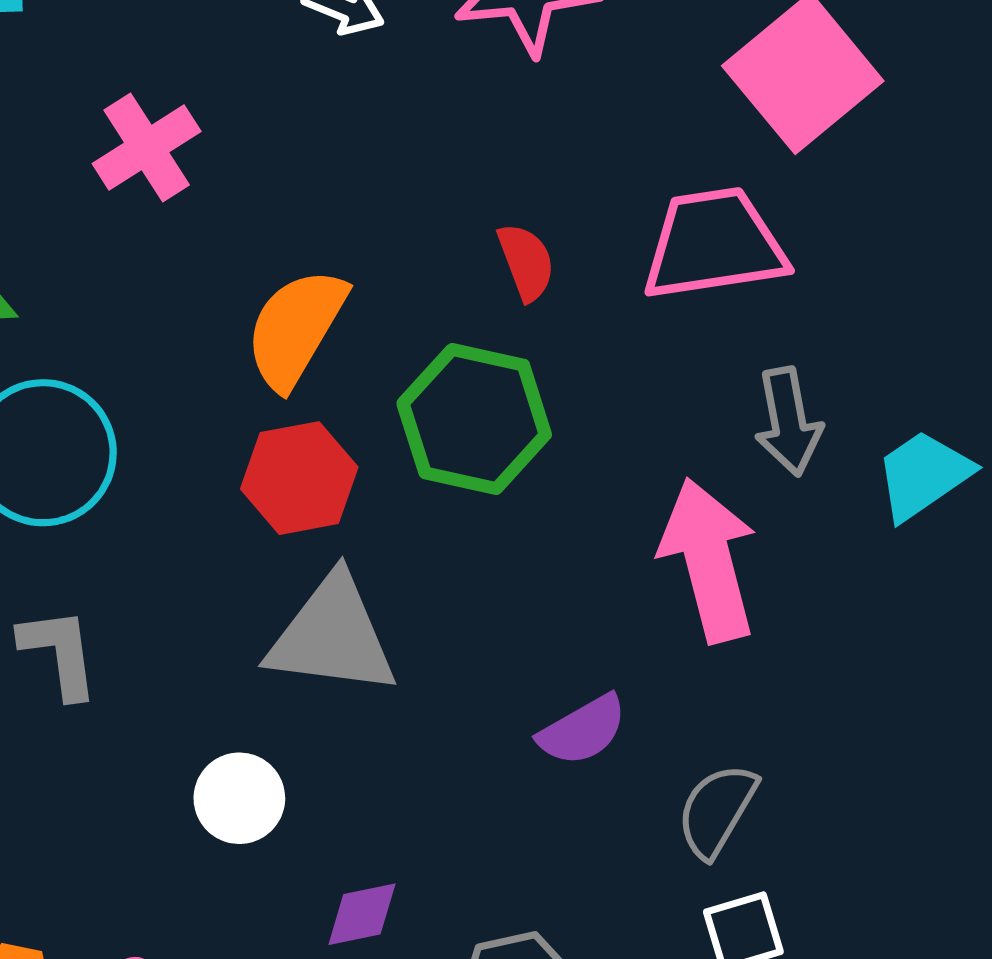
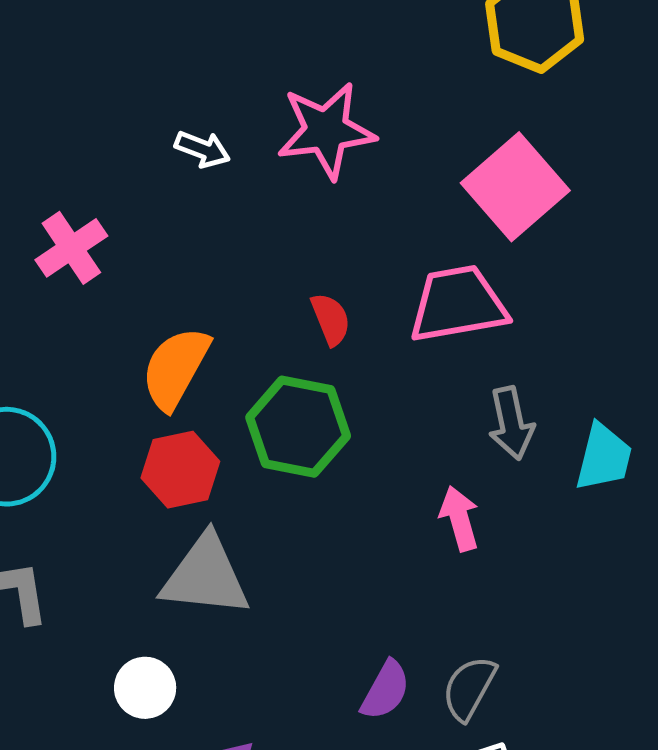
cyan trapezoid: (923, 475) -> (604, 457), turned 140
pink arrow: (709, 560) -> (459, 519), size x0.6
purple semicircle: (583, 730) -> (385, 690), moved, turned -30

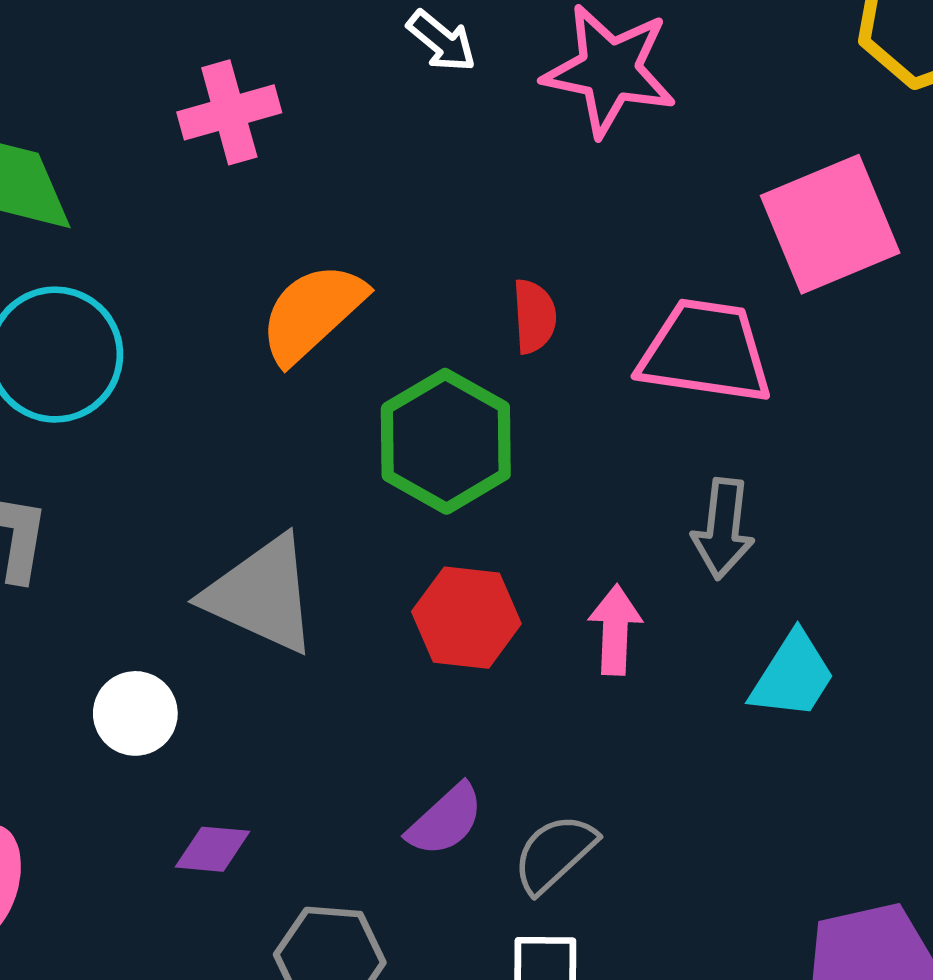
cyan trapezoid: (604, 457) -> (793, 676), moved
red hexagon: (180, 470) -> (466, 618), moved

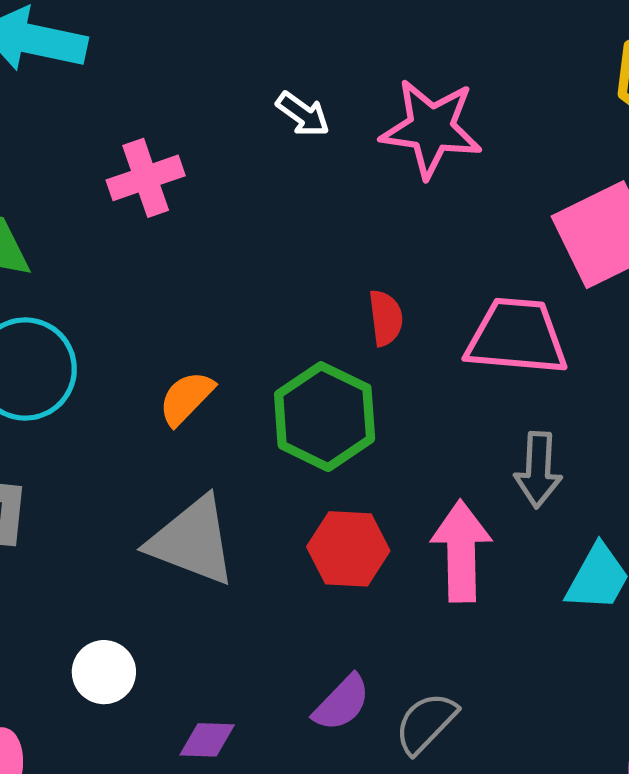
orange semicircle: (312, 313) -> (186, 398), moved, size x0.7
pink arrow: (615, 630) -> (461, 551), size x1.5
white circle: (135, 713) -> (104, 672), moved
purple diamond: (212, 849) -> (207, 740), moved

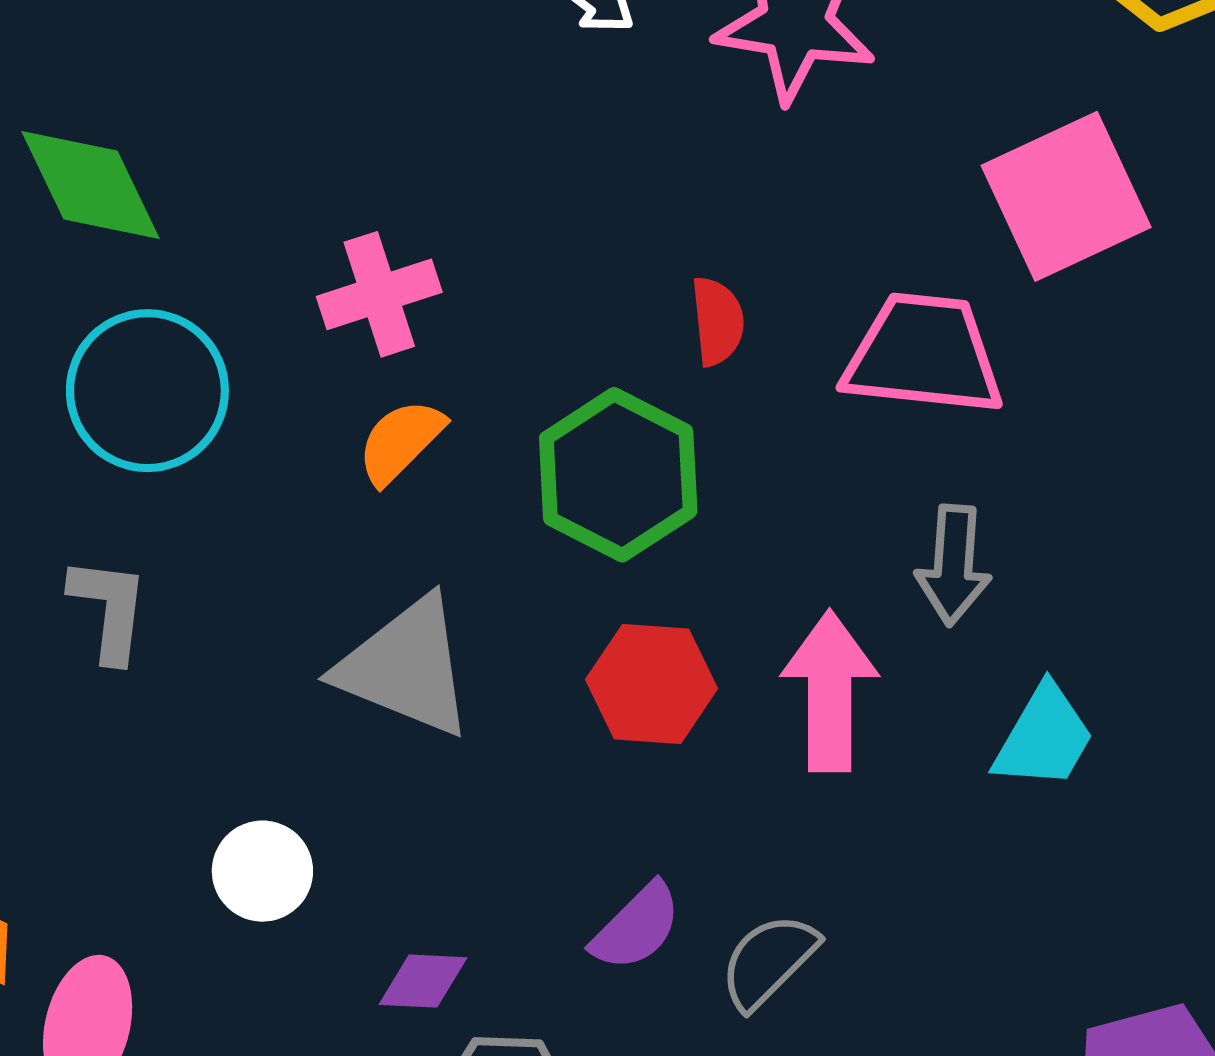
pink cross: (146, 178) -> (379, 294), moved

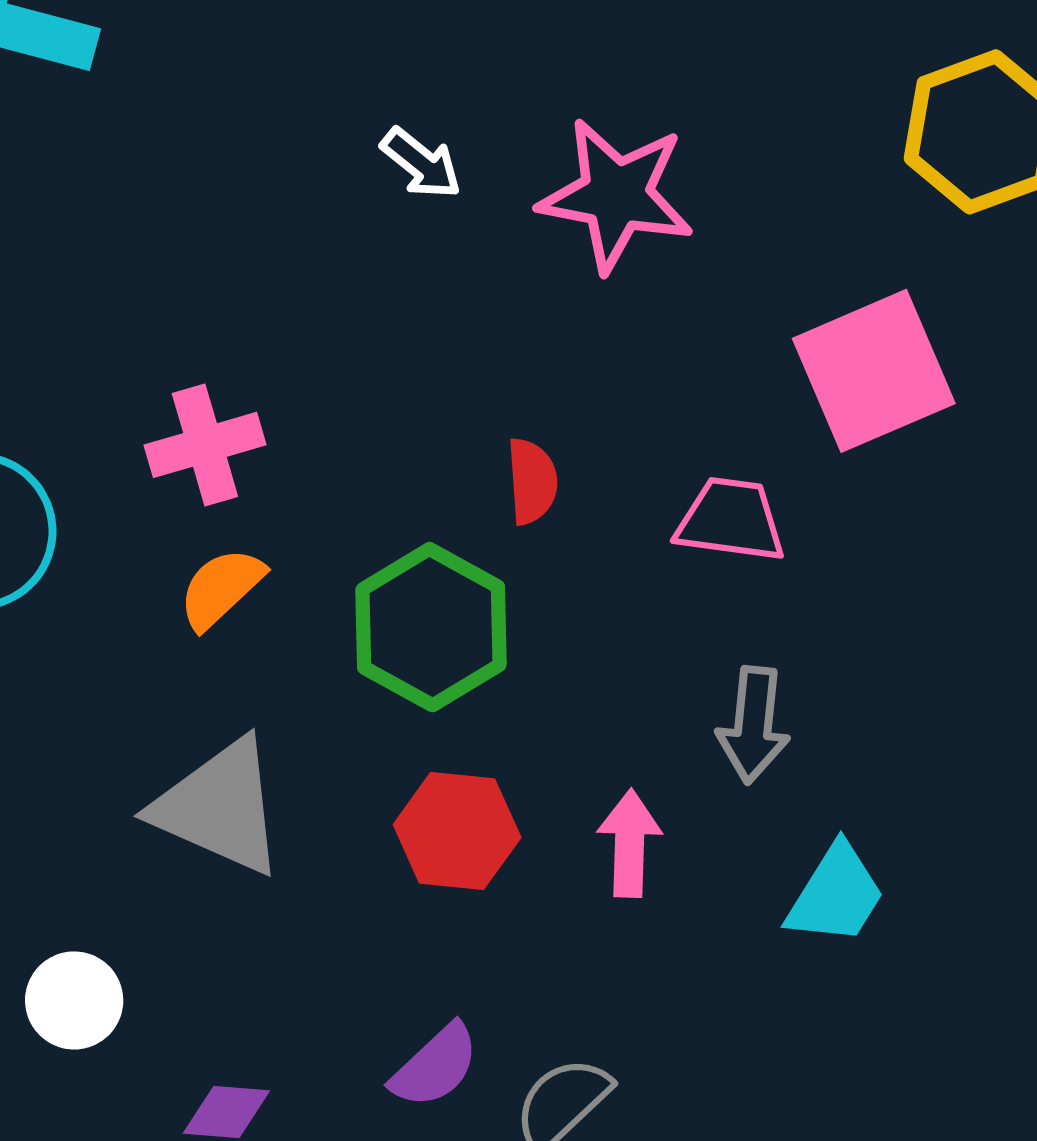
pink trapezoid: (924, 355) -> (731, 520), size x0.7
pink arrow: (830, 691) -> (629, 843), size x0.7

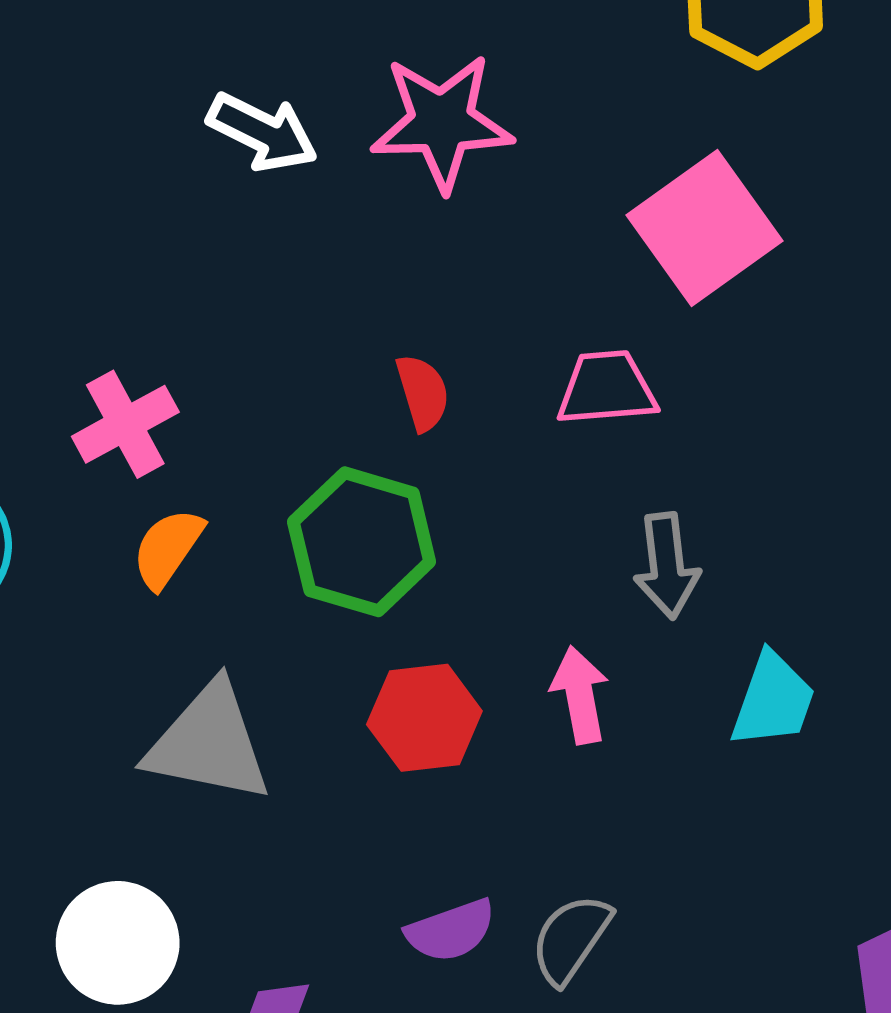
white arrow: (421, 163) -> (262, 132), size x1.4
white circle: (74, 1000) -> (118, 943), size x1.4
purple semicircle: (435, 1066) -> (451, 931), turned 36

